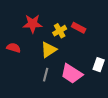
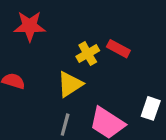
red star: (33, 24) -> (30, 26), moved

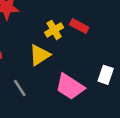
gray line: (65, 125) -> (20, 88), moved, turned -48

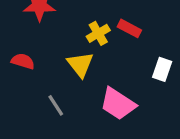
yellow triangle: (40, 55) -> (80, 64), turned -35
white rectangle: (106, 75) -> (162, 69), moved

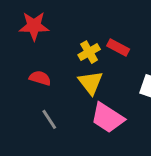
red semicircle: (23, 61) -> (40, 78), moved
yellow triangle: (80, 64) -> (91, 83), moved

